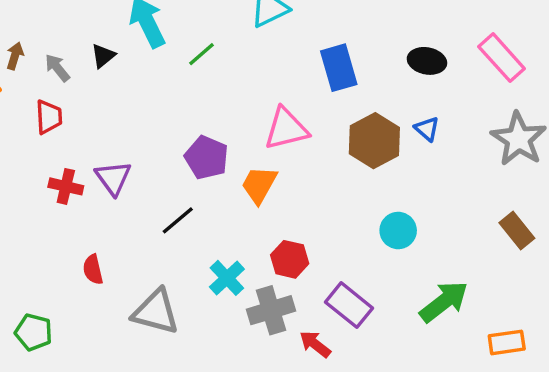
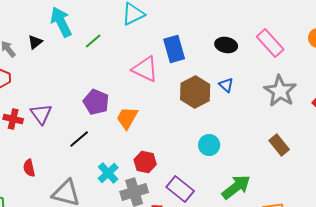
pink triangle: (286, 129) -> (145, 69), moved, turned 40

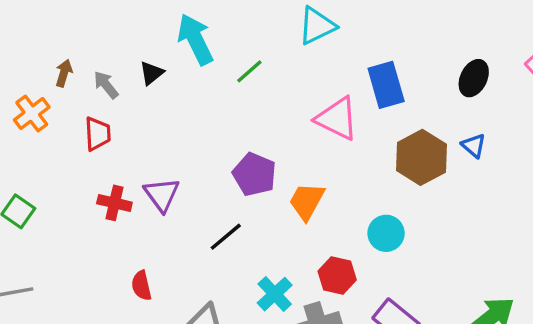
black ellipse: (226, 45) -> (474, 78), turned -75
cyan circle: (209, 145) -> (386, 233), moved

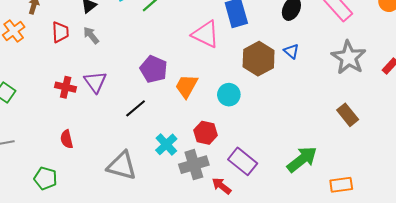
gray arrow: (106, 85) -> (91, 35), moved
red trapezoid: (98, 134) -> (60, 32), moved
cyan circle: (386, 233) -> (229, 95), moved
red semicircle: (141, 286) -> (67, 139), moved

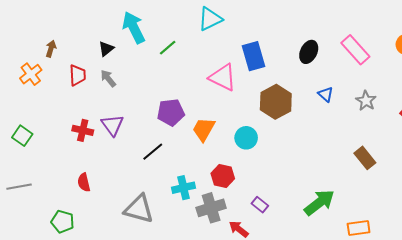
blue triangle: (291, 51) -> (326, 94), moved
gray star: (349, 58) -> (366, 101), size x0.6
purple pentagon: (154, 69) -> (171, 112), turned -30
cyan cross: (166, 144) -> (184, 188), turned 30
purple rectangle: (243, 161) -> (260, 205), size x0.6

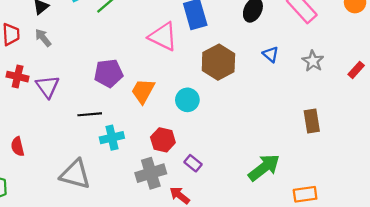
red cross: (83, 130) -> (18, 77), moved
black line: (153, 152) -> (90, 114), turned 35
brown rectangle: (365, 158) -> (312, 121), turned 30
cyan cross: (184, 188) -> (112, 138), moved
purple rectangle: (260, 205) -> (193, 163), moved

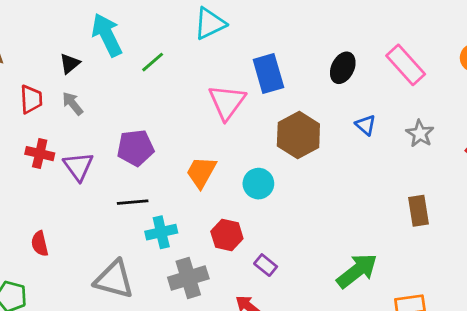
pink triangle: (163, 37) -> (227, 102), turned 40
purple pentagon: (109, 73) -> (135, 148), moved
gray cross: (151, 173) -> (188, 278), moved

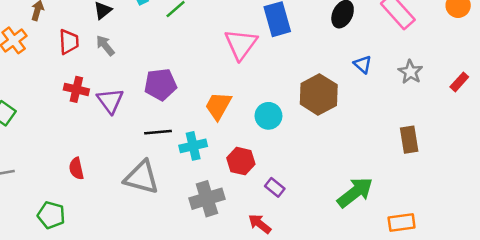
brown hexagon: (298, 135) -> (319, 94), moved
cyan cross: (161, 232) -> (193, 146), moved
gray triangle: (114, 279) -> (142, 177), moved

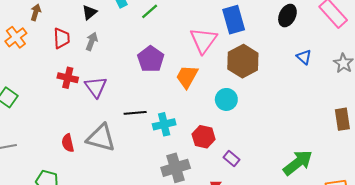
gray arrow: (105, 45) -> (92, 41), turned 60
purple pentagon: (160, 84) -> (151, 59), moved, turned -30
brown hexagon: (319, 94) -> (243, 61), moved
orange trapezoid: (218, 106) -> (187, 77), moved
gray triangle: (142, 177) -> (101, 138), moved

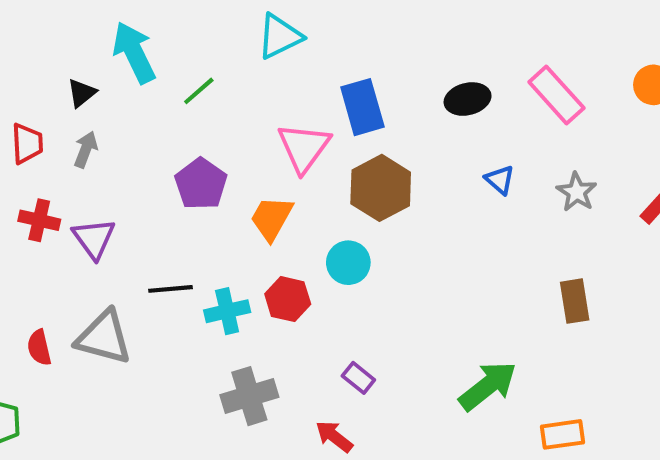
black ellipse: (287, 16) -> (468, 99), turned 50
red hexagon: (204, 137) -> (288, 299), moved

